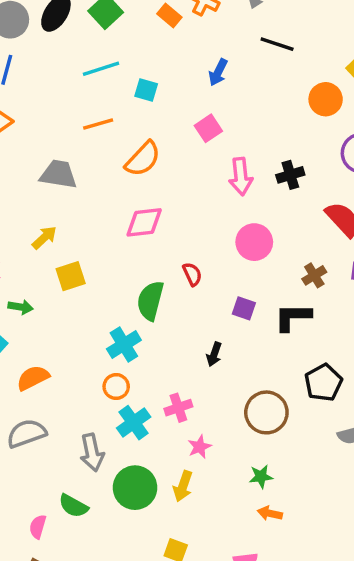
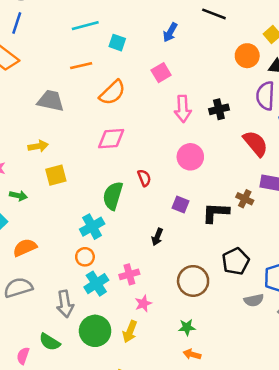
yellow arrow: (44, 238) -> (38, 146), turned 30
brown cross: (314, 275) -> (245, 199), moved, turned -35

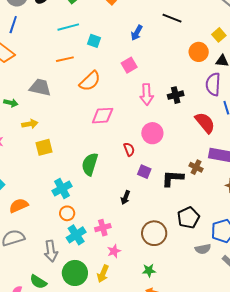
pink diamond: (111, 139) -> (103, 116), moved
red semicircle: (144, 178) -> (129, 149), moved
green arrow: (18, 196) -> (11, 103), moved
cyan cross: (92, 227) -> (62, 189), moved

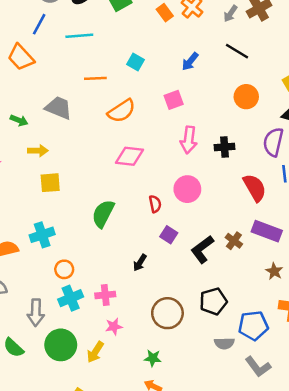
cyan line: (68, 27) -> (79, 36), moved
orange circle: (199, 52) -> (246, 97), moved
black L-shape: (173, 178) -> (202, 249), turned -50
cyan cross: (62, 189) -> (42, 235), moved

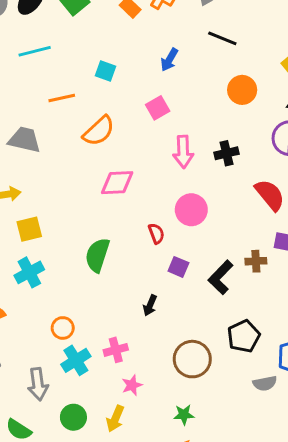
cyan cross: (42, 235) -> (29, 272), moved
brown cross: (234, 241) -> (256, 261), turned -30
green circle: (61, 345) -> (73, 417), size x0.7

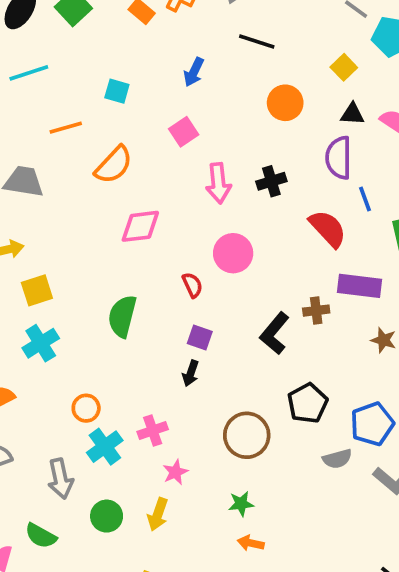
purple square: (178, 267) -> (200, 337), moved

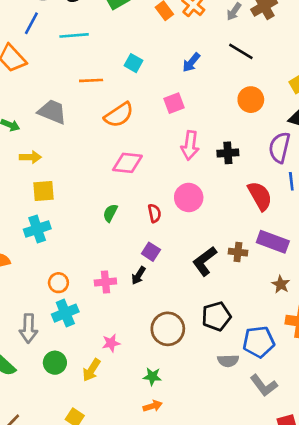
green semicircle: (122, 316) -> (110, 213), moved, size x0.6
pink cross: (153, 430) -> (105, 282), moved
orange arrow: (251, 543) -> (153, 406), turned 138

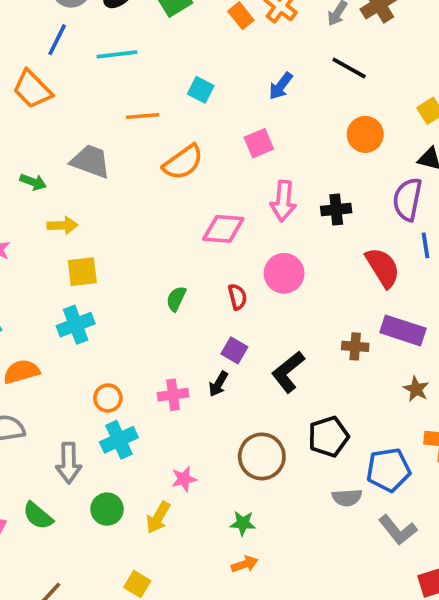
pink diamond: (127, 163) -> (223, 229), moved
black L-shape: (205, 261) -> (288, 372), moved

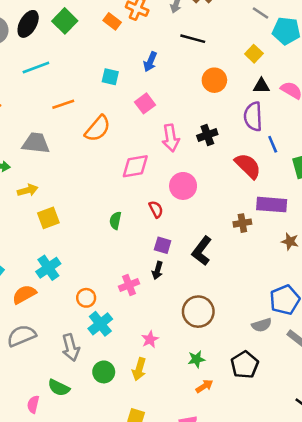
cyan square: (201, 90) -> (110, 77), moved
cyan cross: (76, 325) -> (48, 268), moved
black pentagon: (328, 437) -> (245, 365), moved

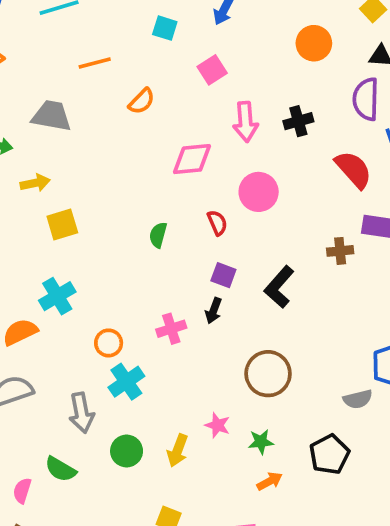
orange semicircle: (98, 129) -> (142, 101), size x0.7
pink star: (150, 339) -> (218, 425), moved, turned -30

